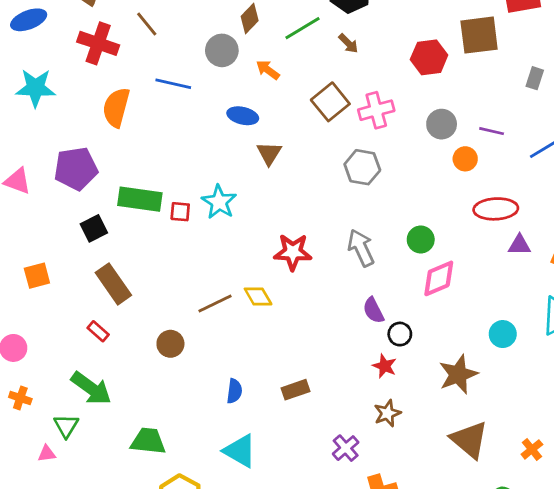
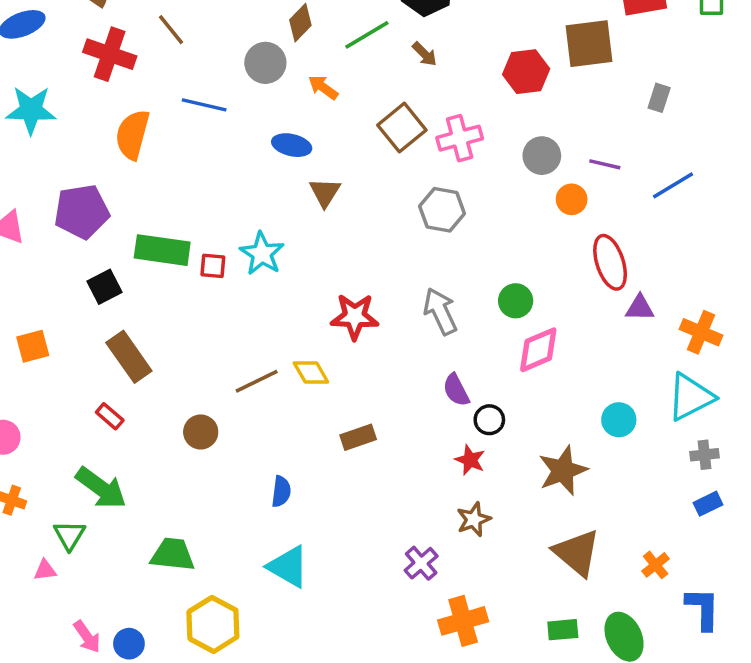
red ellipse: (496, 209) -> (610, 262), turned 75
brown rectangle: (296, 390) -> (358, 437), moved

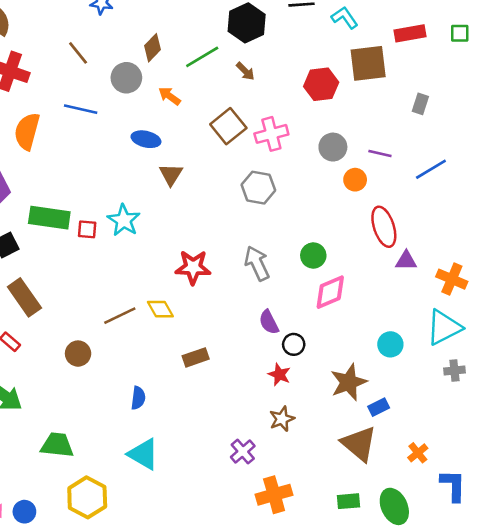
brown line: (171, 30) -> (78, 53), moved
blue rectangle: (708, 504) -> (379, 407), moved

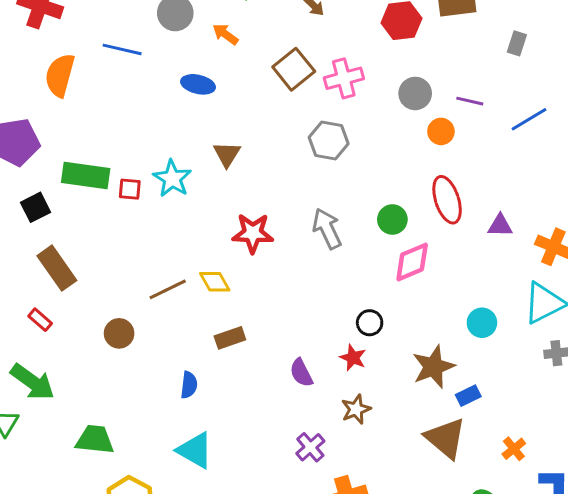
brown triangle: (171, 174) -> (227, 154), moved
red ellipse: (384, 227) -> (447, 200), moved
purple semicircle: (269, 322) -> (301, 373), moved
brown rectangle: (196, 357) -> (230, 338), moved

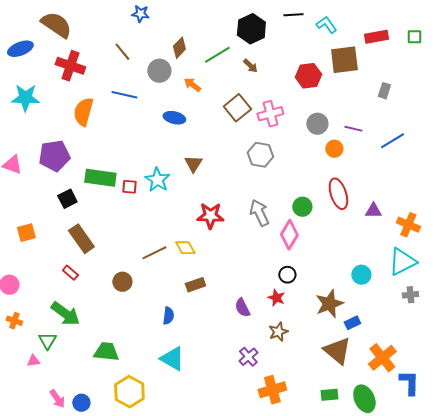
pink diamond: (412, 262) -> (289, 235), moved, turned -36
orange cross: (514, 449) -> (382, 358), size x1.8

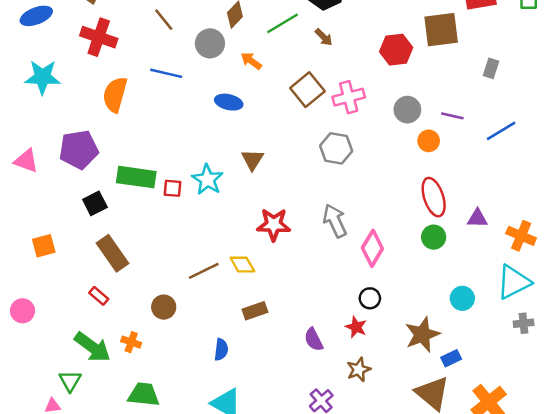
green circle: (302, 207) -> (434, 237), moved
orange cross: (14, 321) -> (131, 342), moved

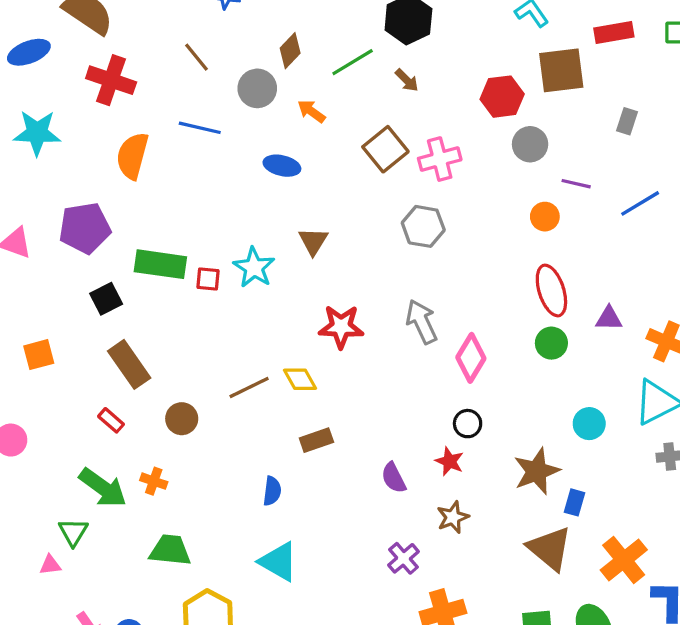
gray circle: (407, 110) -> (530, 144), moved
brown circle: (164, 307) -> (182, 419), moved
blue rectangle: (451, 358) -> (574, 502), turned -48

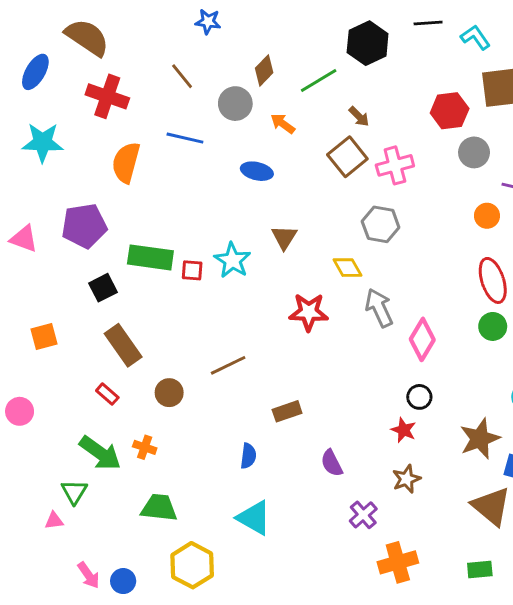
blue ellipse: (29, 52) -> (35, 72), turned -39
brown arrow: (407, 80) -> (359, 116), moved
yellow diamond: (300, 379) -> (347, 268), moved
purple semicircle: (394, 478) -> (332, 463), moved

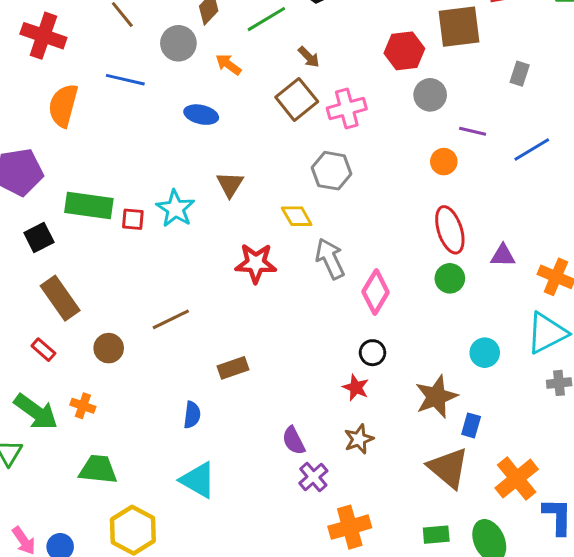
purple semicircle: (332, 463) -> (294, 441), moved

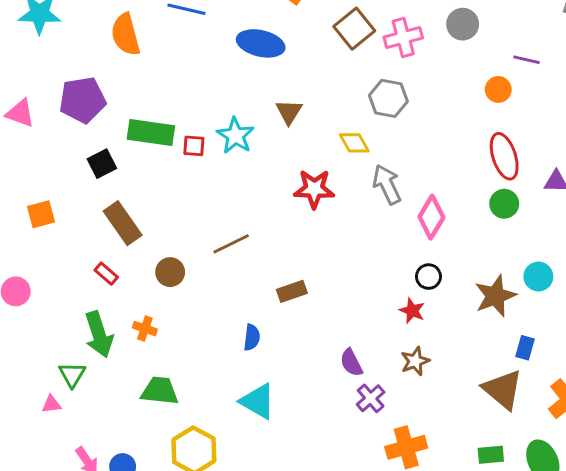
gray circle: (430, 95) -> (463, 24), moved
orange semicircle: (63, 105) -> (126, 35), turned -30
blue ellipse: (201, 115) -> (261, 43), size x1.4
brown star: (436, 397) -> (495, 296), moved
green arrow: (36, 412) -> (99, 334), turned 36

